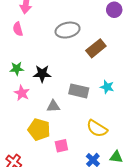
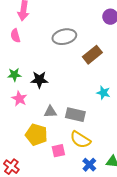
gray rectangle: (79, 91) -> (75, 115), moved
yellow semicircle: (97, 128) -> (80, 140), moved

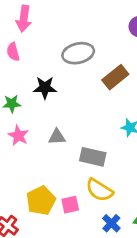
black star: (39, 80) -> (45, 88), moved
gray triangle: (50, 112) -> (57, 137), moved
yellow pentagon: (36, 135) -> (41, 201), moved, turned 30

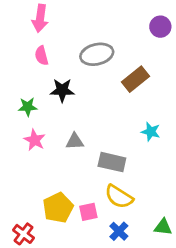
pink semicircle: (13, 52) -> (41, 56), moved
blue cross: (111, 223) -> (119, 231), moved

